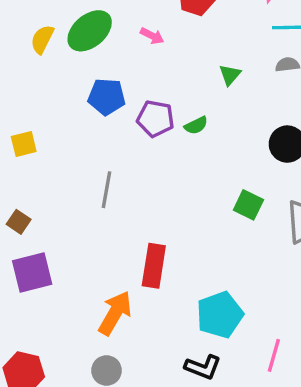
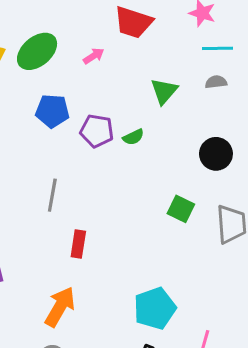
pink arrow: (152, 36) -> (94, 56), turned -60
green triangle: (230, 75) -> (164, 91), size x1.4
red rectangle: (154, 266) -> (78, 244), moved, size x0.7

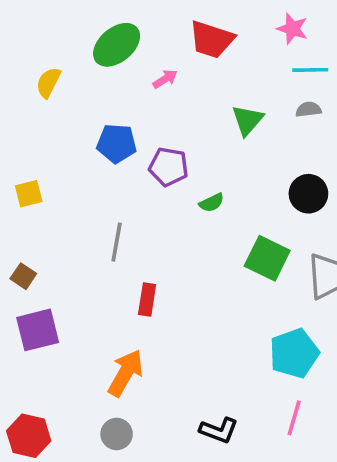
green ellipse: (37, 51) -> (117, 45), moved
green semicircle: (133, 137) -> (212, 203), moved
green square: (181, 209) -> (267, 258), size x1.4
cyan pentagon: (155, 308) -> (294, 353), moved

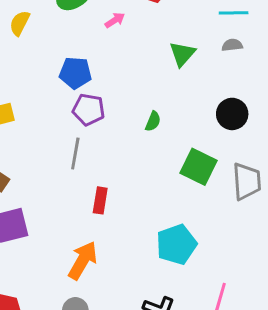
purple pentagon: (169, 167) -> (89, 110), moved
green semicircle: (212, 203) -> (153, 121), turned -42
cyan pentagon: (294, 353) -> (176, 244), moved

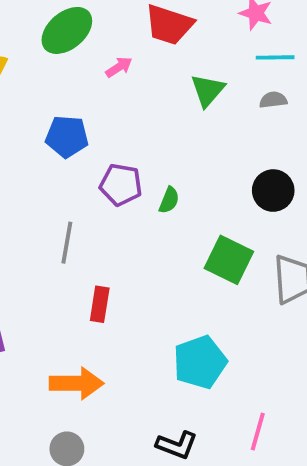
green triangle: (182, 54) -> (208, 90), moved
purple pentagon: (89, 110) -> (121, 185), moved
orange arrow: (83, 261) -> (77, 383), turned 60

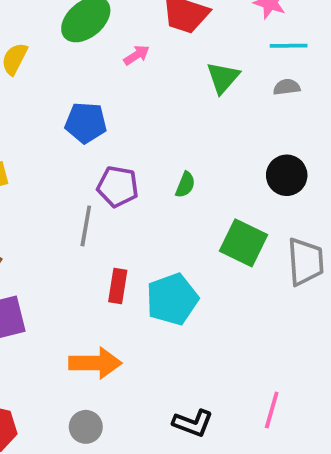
purple pentagon: (121, 185) -> (118, 187), moved
cyan pentagon: (200, 362) -> (172, 299), moved

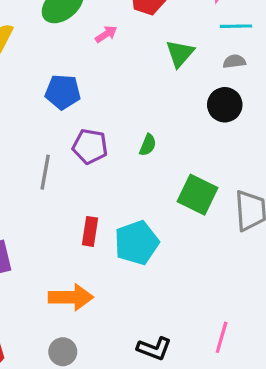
black circle: (287, 175) -> (225, 105), moved
gray line: (86, 226) -> (45, 172), moved

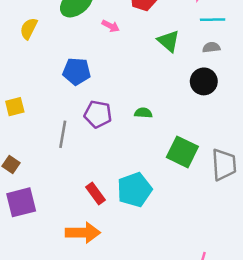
pink arrow: (106, 34) -> (111, 26), turned 60
green triangle: (180, 53) -> (168, 41), turned -30
green semicircle: (148, 145) -> (143, 113), turned -108
red rectangle: (90, 231) -> (95, 194), moved, turned -45

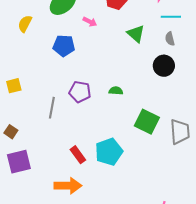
gray semicircle: (211, 47) -> (170, 39), turned -96
blue pentagon: (77, 71) -> (64, 46), moved

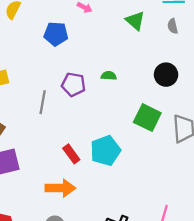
black circle: (164, 66) -> (166, 75), moved
green semicircle: (116, 91) -> (109, 76), moved

